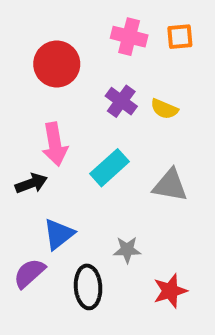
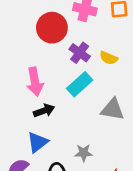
red circle: (57, 64) -> (52, 28), moved
cyan rectangle: (110, 168) -> (80, 84), moved
black arrow: (31, 183) -> (44, 111), moved

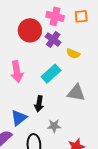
purple cross: (80, 53) -> (53, 39), moved
black arrow: (44, 111) -> (39, 104), moved, turned 119

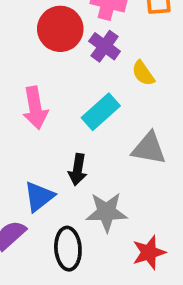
yellow semicircle: (73, 54) -> (143, 73), turned 32
gray star: (54, 126) -> (107, 212), size x1.5

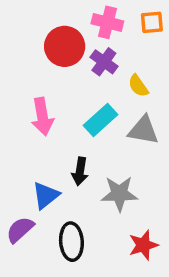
gray triangle: (149, 148) -> (143, 130), moved
gray star: (107, 212) -> (119, 194), moved

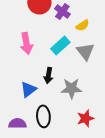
yellow semicircle: (138, 86) -> (82, 25), turned -88
gray triangle: (143, 130) -> (85, 51), turned 42
purple semicircle: (20, 230) -> (17, 123), moved, turned 42

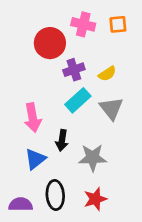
purple cross: (62, 11) -> (74, 70), moved, turned 35
pink arrow: (26, 43) -> (33, 118), moved
red star: (85, 118) -> (95, 199), moved

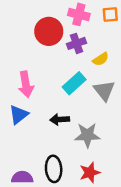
purple cross: (74, 70) -> (76, 43), moved
pink arrow: (33, 118) -> (26, 84), moved
black arrow: (62, 140) -> (60, 119), turned 78
blue triangle: (35, 159) -> (19, 115), moved

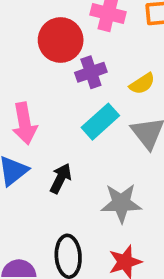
purple cross: (76, 43) -> (91, 72), moved
black arrow: (60, 119) -> (61, 178), moved, turned 120

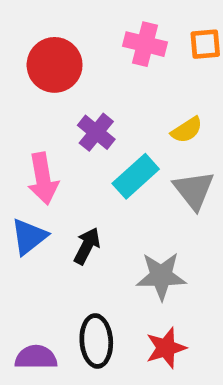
red circle: (61, 40) -> (55, 65), moved
purple cross: (91, 72) -> (96, 132), moved, turned -32

